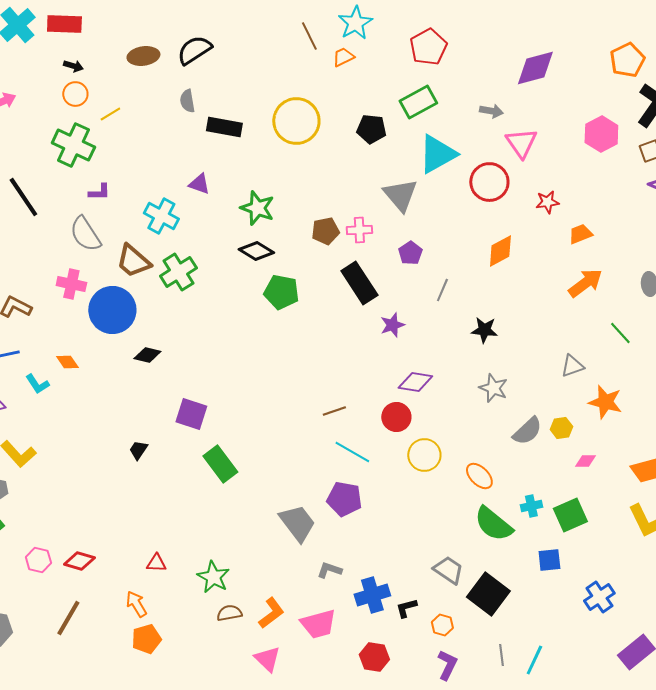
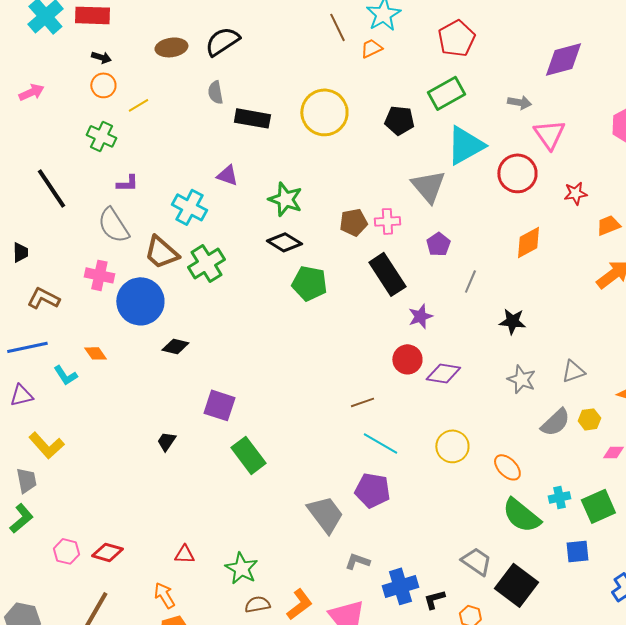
green cross: (73, 145) -> (101, 136), size x0.7
gray triangle: (572, 366) -> (573, 371), moved
red circle: (396, 417) -> (407, 359), moved

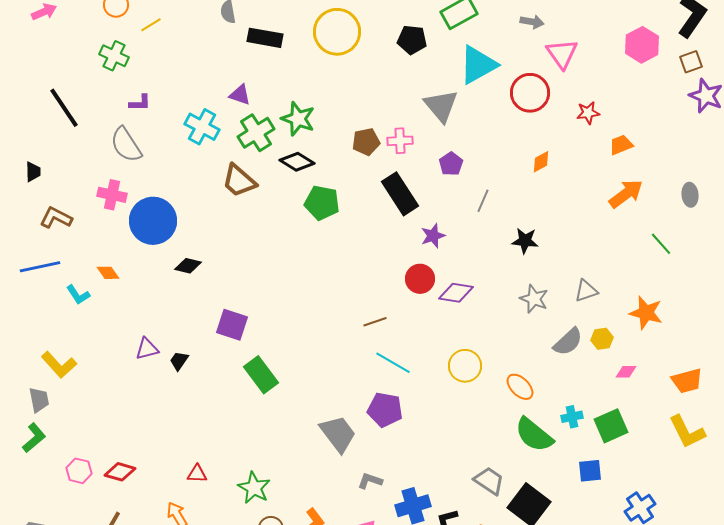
orange diamond: (528, 242) -> (541, 162), size x0.7
brown trapezoid: (161, 252) -> (239, 181), moved
green cross: (206, 263) -> (256, 133), moved
purple triangle: (21, 395) -> (147, 349), moved

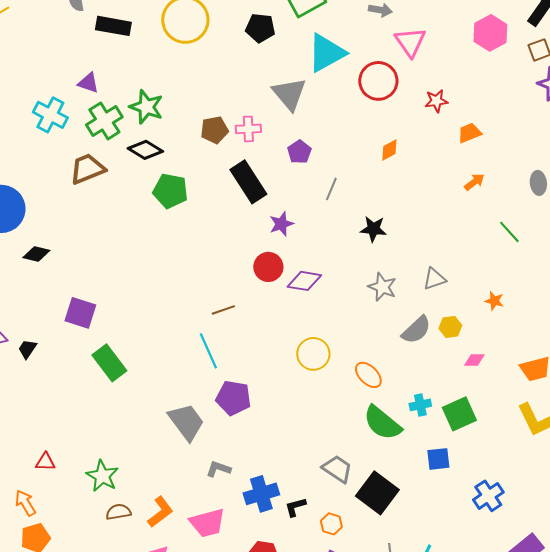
brown trapezoid: (239, 181) -> (87, 169), turned 117
orange arrow: (626, 194) -> (474, 182), size x0.6
orange star: (646, 313) -> (494, 301), size x0.6
cyan line: (393, 363) -> (208, 351), moved, turned 36

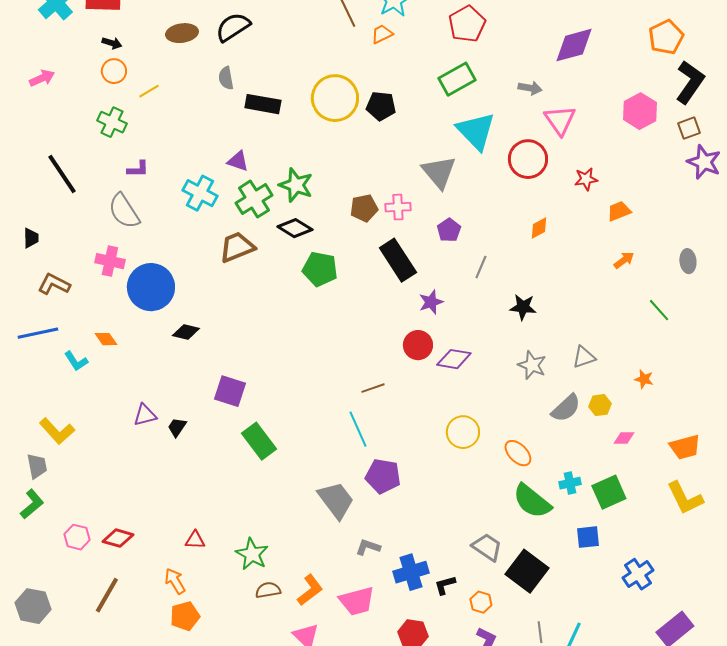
black pentagon: (260, 28) -> (381, 106), moved
cyan triangle: (326, 53) -> (476, 131), turned -45

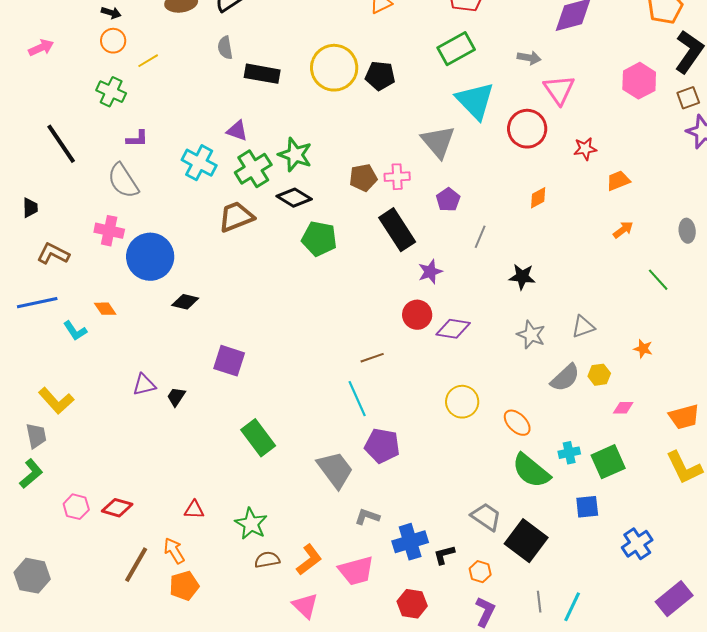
green rectangle: (259, 441) -> (258, 438), moved
brown line: (107, 595) -> (136, 565), moved

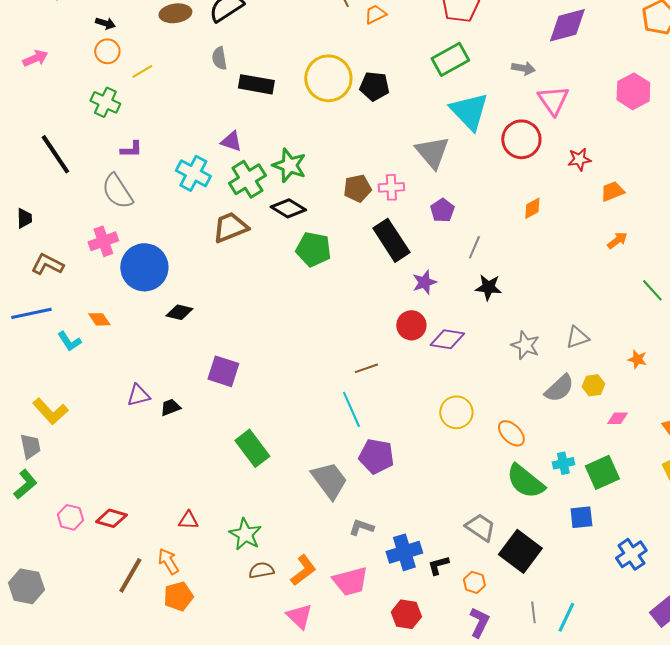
pink cross: (109, 231) -> (103, 241), turned -32
black star: (522, 277) -> (488, 287), moved
black trapezoid: (176, 397) -> (170, 407), turned 35

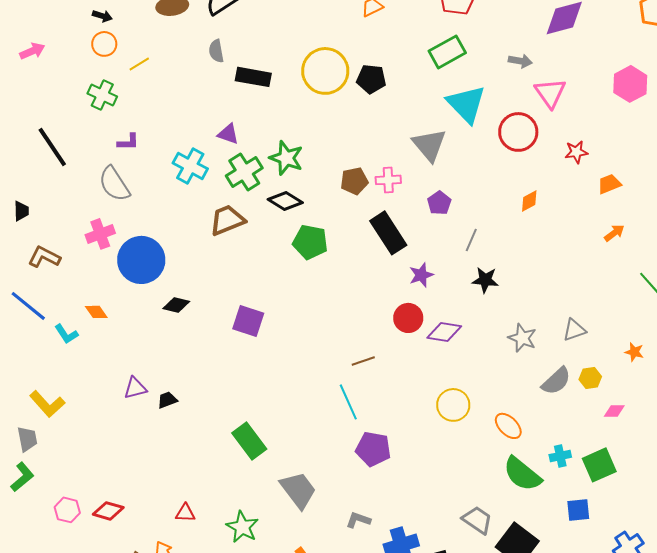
blue line: (31, 313) -> (28, 306), turned 51
purple square: (223, 371) -> (248, 321), moved
gray trapezoid: (329, 480) -> (298, 490), moved

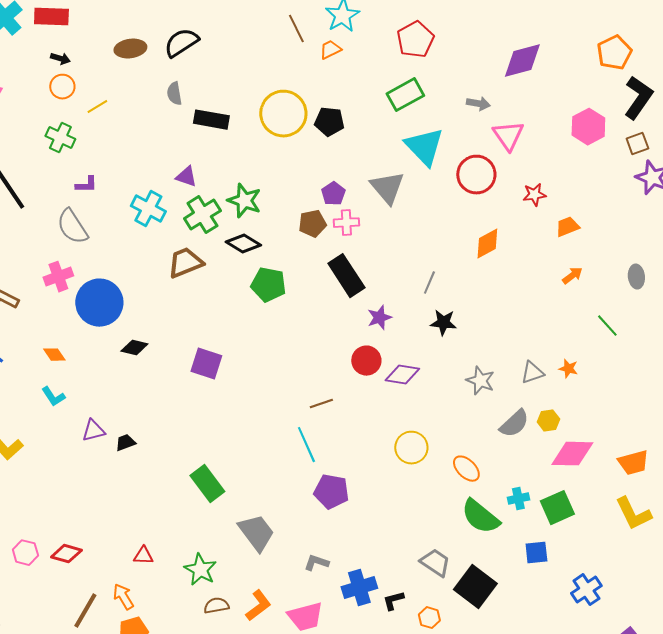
orange diamond: (529, 201) -> (487, 244), size x1.4
purple pentagon: (439, 203) -> (333, 194), moved
cyan L-shape: (66, 334) -> (53, 397), moved
orange star: (634, 352) -> (568, 369), moved
pink diamond: (614, 411) -> (572, 454), size x2.0

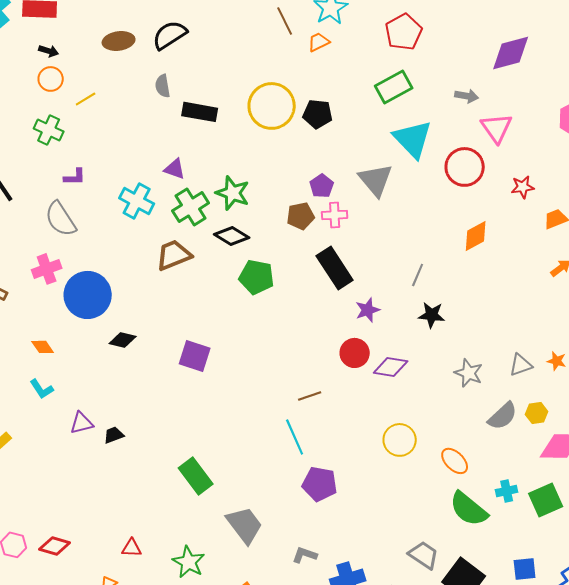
blue square: (536, 553) -> (525, 569), moved

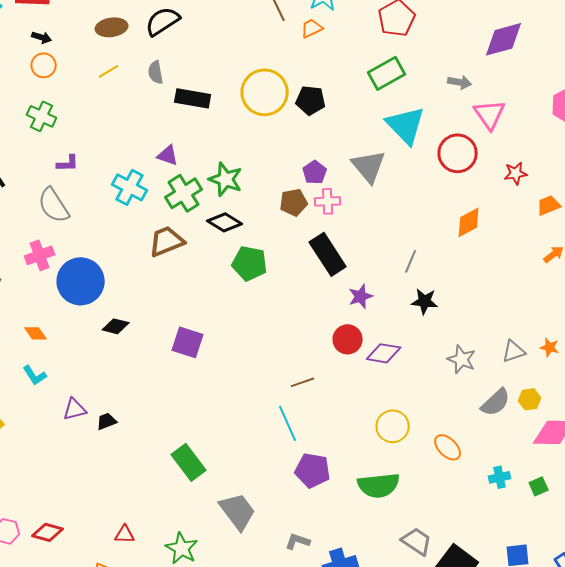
yellow line: (86, 99) -> (109, 71), moved
green square: (546, 500) -> (539, 486), size x0.6
green semicircle: (469, 509) -> (379, 485), moved, turned -45

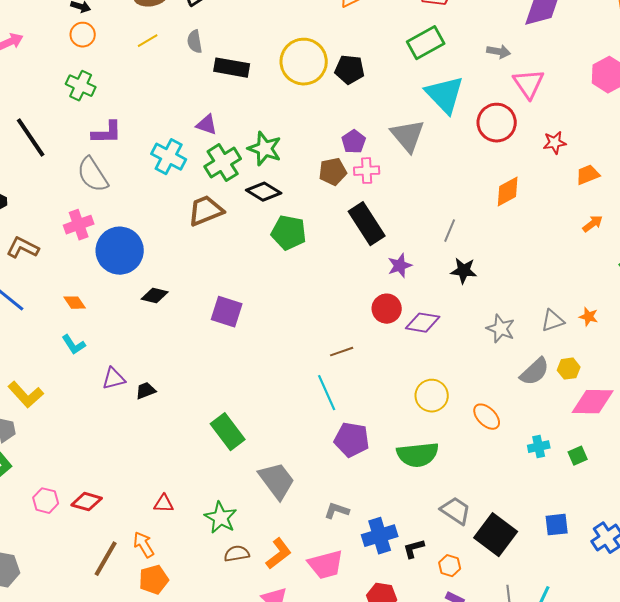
purple L-shape: (68, 163) -> (107, 133), size x1.4

